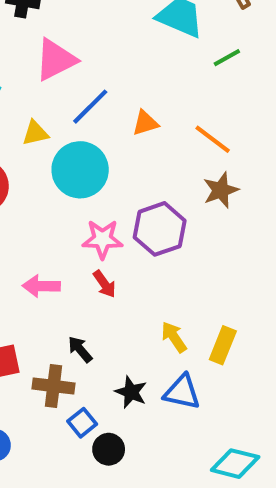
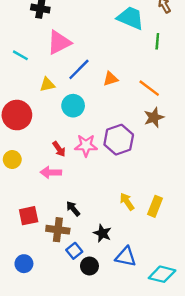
green line: (227, 58) -> (157, 41), turned -56
cyan circle: (80, 170) -> (73, 106), size x0.7
red arrow: (105, 284) -> (59, 149), moved
blue triangle: (182, 392) -> (126, 257), moved

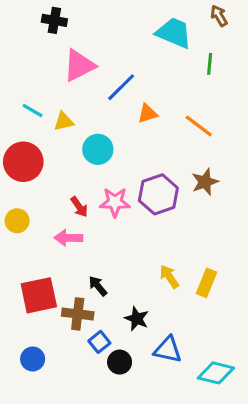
cyan line: (20, 55) -> (33, 110), moved
blue line: (79, 69) -> (121, 87), moved
brown star: (154, 117) -> (205, 182), moved
red square: (29, 216) -> (39, 295), size x1.4

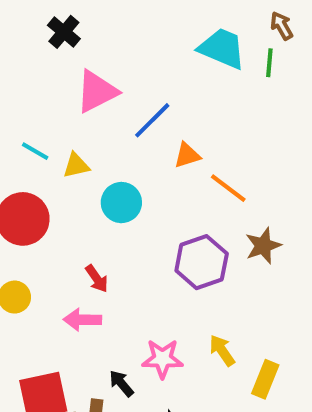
black cross: (54, 20) -> (64, 32), turned 30
green line: (210, 64) -> (269, 63), moved
orange line: (199, 126) -> (228, 188), moved
pink star: (115, 202) -> (162, 359), moved
yellow arrow: (169, 277) -> (222, 350), moved

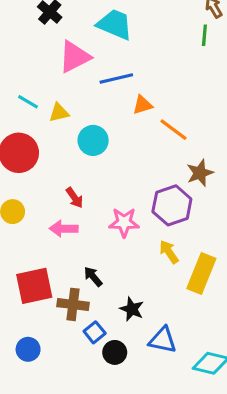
cyan trapezoid: (222, 48) -> (115, 24), moved
blue line: (152, 120) -> (116, 79), turned 32
purple hexagon: (202, 262) -> (172, 205), moved
pink star: (162, 359) -> (124, 222), moved
yellow rectangle: (265, 379) -> (201, 273), size x1.4

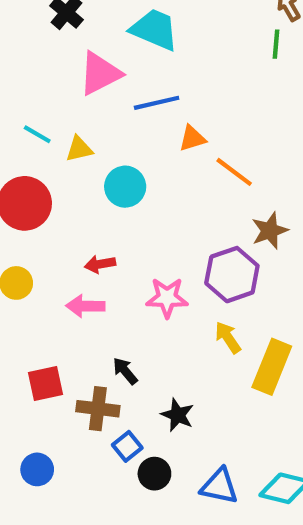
red arrow: (74, 198) -> (100, 264), turned 115
red square: (34, 286) -> (46, 384), size x0.7
blue triangle: (163, 340) -> (219, 486), moved

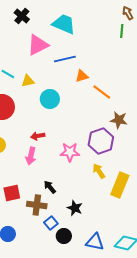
brown star: (270, 231) -> (119, 120), turned 30
pink arrow: (85, 306) -> (31, 156), turned -78

